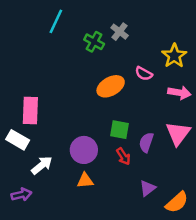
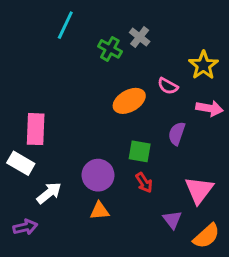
pink triangle: (178, 133) -> (199, 190), moved
purple semicircle: (146, 142) -> (177, 134), moved
purple triangle: (148, 188) -> (172, 220), turned -30

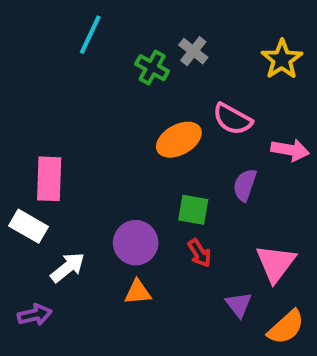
yellow star: (203, 65) -> (282, 59), moved
pink semicircle: (168, 86) -> (232, 119), size x1.4

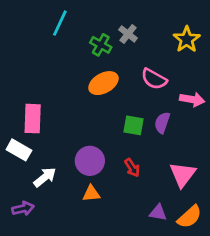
orange ellipse: (179, 140) -> (103, 83), moved
green square: (193, 210) -> (134, 125), moved
purple triangle: (239, 304) -> (158, 213), moved, turned -42

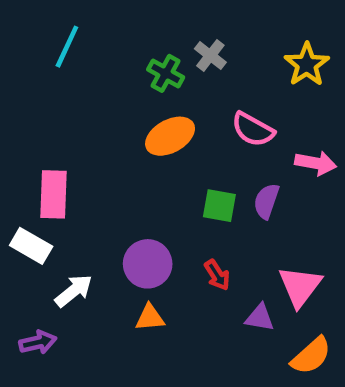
cyan line: (60, 23) -> (67, 47), moved
purple triangle: (158, 213) -> (260, 318), moved

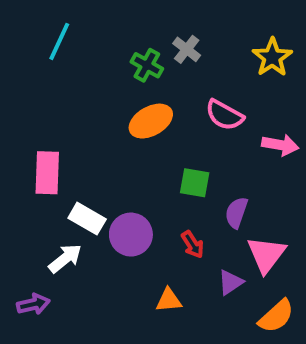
purple semicircle: (266, 201) -> (236, 213), moved
white rectangle: (31, 246) -> (87, 219), moved
orange triangle: (150, 318) -> (169, 300), moved
purple triangle: (260, 318) -> (230, 282), turned -44

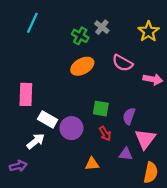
green square: (195, 183) -> (101, 109), moved
purple triangle: (230, 282) -> (126, 154), turned 40
orange semicircle: (276, 316) -> (151, 173), turned -36

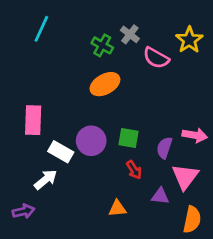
pink semicircle: (122, 63) -> (156, 58), moved
pink arrow: (153, 79) -> (195, 135), moved
purple circle: (71, 128) -> (91, 141), moved

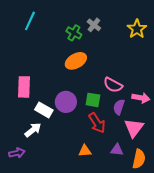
pink semicircle: (156, 58) -> (113, 85), moved
red arrow: (134, 170) -> (97, 123), size x1.5
purple triangle: (160, 196) -> (117, 150), moved

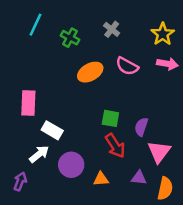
green cross: (74, 33) -> (70, 38), moved
pink semicircle: (113, 85) -> (127, 66), moved
pink arrow: (141, 98) -> (167, 64), moved
purple circle: (66, 102) -> (71, 165), moved
purple arrow: (17, 153) -> (20, 181), turned -56

